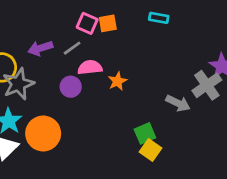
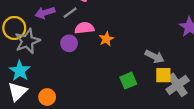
gray cross: (207, 85) -> (178, 85), moved
orange circle: (43, 133) -> (47, 97), moved, size x0.6
yellow square: (150, 150) -> (163, 75), moved, turned -35

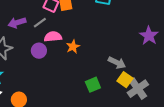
yellow square: (163, 75) -> (125, 80), turned 35

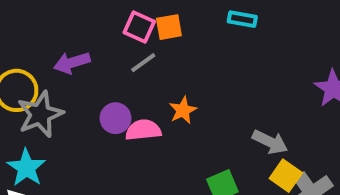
gray line: (40, 23) -> (143, 63), moved
pink semicircle: (53, 37) -> (143, 130), moved

